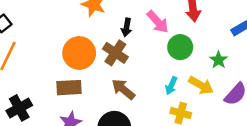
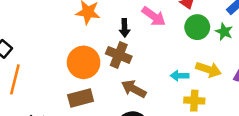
green circle: (180, 47) -> (197, 27), moved
green star: (219, 60) -> (224, 32), moved
cyan arrow: (171, 86) -> (180, 76), turned 78

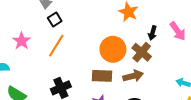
brown arrow: (134, 89) -> (133, 76), moved, turned 120

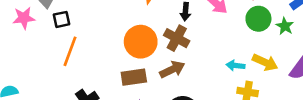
black square: (55, 20) -> (61, 19), turned 32
pink star: (22, 41) -> (24, 18), moved, turned -30

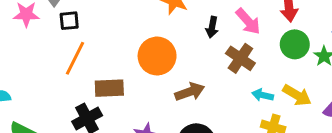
brown cross: (177, 38) -> (240, 58), moved
brown rectangle: (134, 77) -> (109, 88), moved

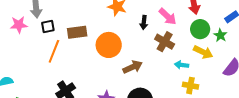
brown rectangle: (109, 88) -> (77, 32), moved
yellow arrow: (297, 95) -> (203, 52), moved

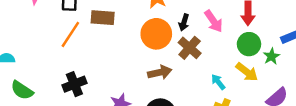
brown cross: (165, 42) -> (190, 48), moved
orange circle: (109, 45) -> (156, 34), moved
cyan arrow: (182, 65) -> (218, 82), turned 32

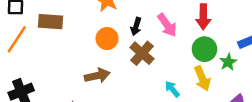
orange circle: (156, 34) -> (107, 39), size x0.7
brown arrow: (160, 72) -> (97, 76), moved
yellow arrow: (247, 72) -> (202, 78), turned 30

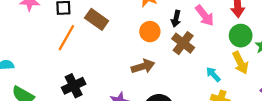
brown rectangle: (51, 22) -> (97, 19), turned 35

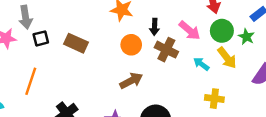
pink arrow: (205, 16) -> (190, 30), moved
orange line: (66, 38) -> (31, 81), moved
cyan arrow: (213, 74) -> (201, 64), moved

